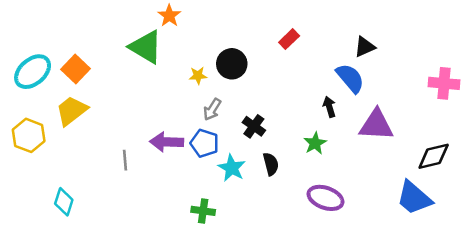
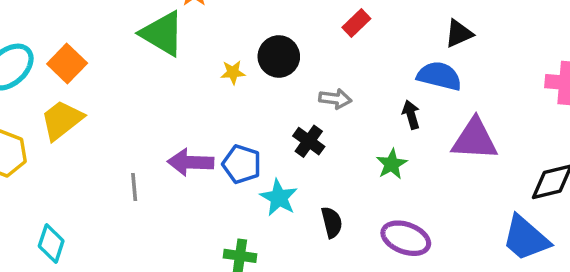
blue semicircle: (350, 78) -> (439, 76), turned -36
gray arrow: (212, 109) -> (335, 99), moved, turned -115
black semicircle: (271, 164) -> (332, 222), moved

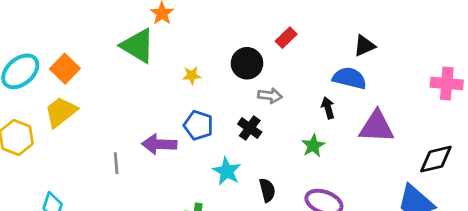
black circle: (279, 56) -> (247, 63), moved
blue pentagon: (242, 164) -> (198, 125), moved

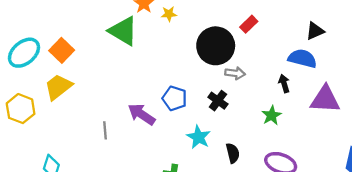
black circle: (247, 63) -> (216, 46), size x1.4
yellow star: (192, 75) -> (169, 14), moved
purple arrow: (159, 144) -> (141, 114), turned 32

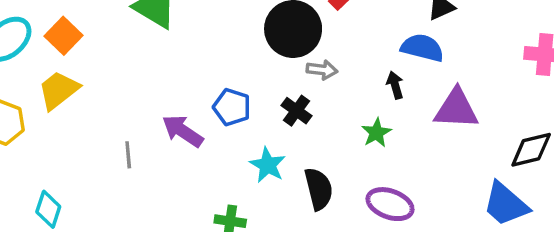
black semicircle: (233, 153) -> (319, 189), size x1.4

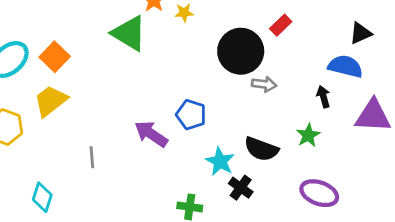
black cross: (296, 111) -> (241, 188), moved
gray line: (128, 155) -> (92, 157), moved
black semicircle: (319, 189) -> (261, 149), moved, turned 124

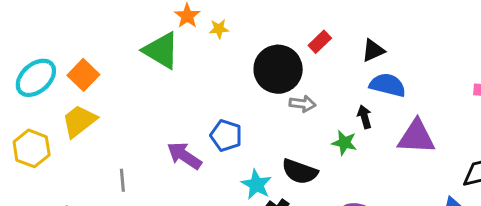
black triangle: (361, 33) -> (373, 50), moved
green star: (308, 135) -> (344, 143), moved, turned -30

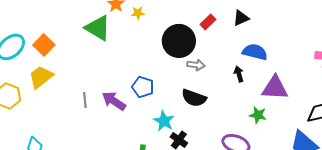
black triangle: (373, 50) -> (241, 18), moved
green star: (344, 143) -> (258, 115), moved
black semicircle: (300, 172) -> (194, 98), moved
gray line: (122, 180) -> (85, 100), moved

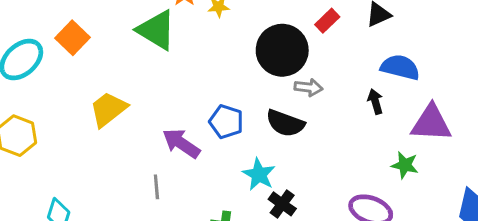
orange square: (44, 45) -> (73, 38), moved
yellow trapezoid: (41, 77) -> (108, 109), moved
black semicircle: (194, 98) -> (285, 123), moved
gray line: (85, 100) -> (156, 187), moved

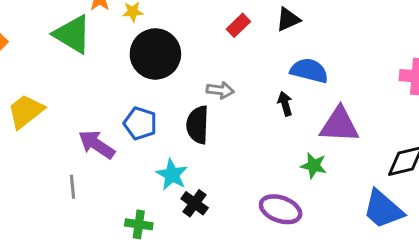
black circle: (282, 50) -> (155, 54), moved
black semicircle: (285, 123) -> (198, 125), turned 72

